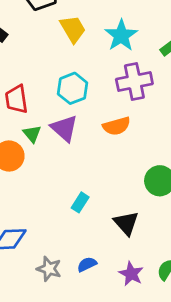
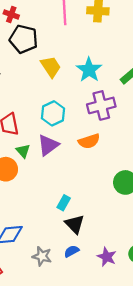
purple triangle: (64, 128) -> (48, 145), turned 45
black triangle: (126, 223) -> (75, 224), moved

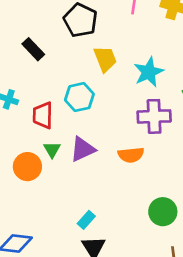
cyan hexagon: (53, 113) -> (79, 97), moved

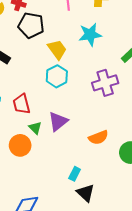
cyan star: (149, 72) -> (90, 35), moved, turned 30
cyan hexagon: (79, 97) -> (57, 76), moved
orange semicircle: (131, 155) -> (98, 137), moved

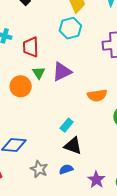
black triangle: (86, 193) -> (73, 146), turned -36

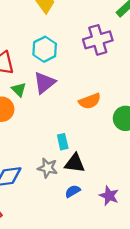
cyan hexagon: (70, 28) -> (45, 49), moved
cyan rectangle: (67, 125) -> (63, 142), turned -40
gray star: (39, 169) -> (48, 168), moved

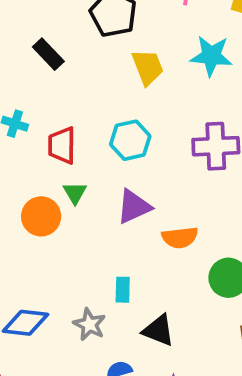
purple triangle: (44, 83) -> (134, 207), moved
black triangle: (75, 163) -> (158, 330), moved

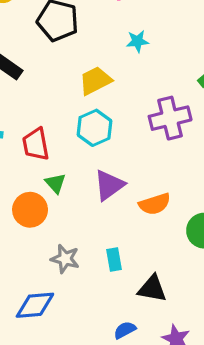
cyan star: (211, 56) -> (137, 41), moved, size x0.6
yellow trapezoid: (148, 67) -> (95, 81), moved, turned -84
gray star: (89, 324) -> (65, 259), moved

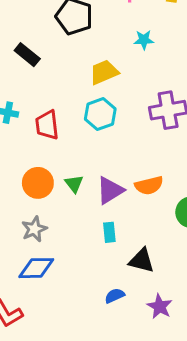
green triangle: (55, 183) -> (74, 184), moved
purple triangle: (109, 185) -> (110, 190), moved
gray star: (65, 259) -> (34, 229), moved, turned 30

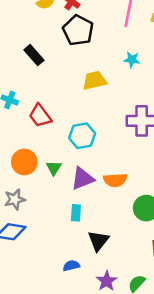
cyan hexagon: (100, 114) -> (82, 136), moved
red trapezoid: (47, 125) -> (40, 116), turned -40
black triangle: (142, 261) -> (98, 241), turned 45

